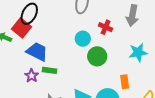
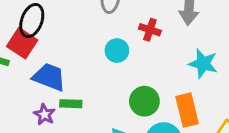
cyan star: (138, 52) -> (203, 64), turned 30
green circle: (97, 56) -> (144, 101), moved
orange rectangle: (125, 82) -> (187, 110), size x1.5

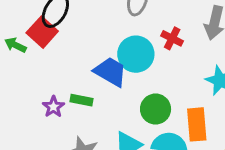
cyan circle: (117, 51) -> (136, 54), size x1.5
blue trapezoid: (49, 77) -> (110, 72), moved

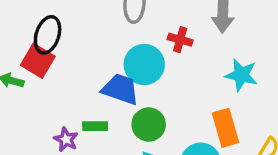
green circle: (156, 109) -> (149, 125), moved

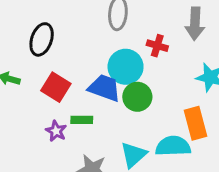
red square: (38, 61) -> (56, 87), moved
green circle: (149, 125) -> (137, 97), moved

